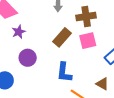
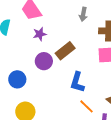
brown rectangle: (62, 37) -> (65, 51), moved

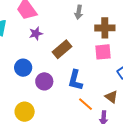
purple circle: (44, 61) -> (44, 81), moved
blue circle: (17, 79) -> (23, 68), moved

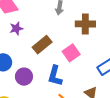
pink square: (103, 52) -> (71, 53), moved, turned -30

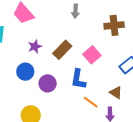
brown cross: (85, 24) -> (114, 25), moved
purple star: (16, 28) -> (35, 47), moved

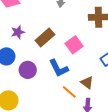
blue L-shape: (78, 79) -> (59, 68), turned -40
brown triangle: (116, 93) -> (87, 82), moved

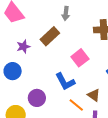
brown rectangle: (45, 37) -> (50, 36), moved
purple circle: (28, 70) -> (37, 98), moved

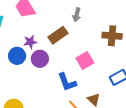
blue circle: (13, 71) -> (17, 56), moved
purple circle: (37, 98) -> (40, 59), moved

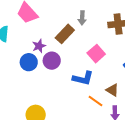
gray arrow: (77, 15) -> (82, 18), moved
blue L-shape: (67, 82) -> (83, 78), turned -45

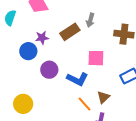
pink square: (96, 54) -> (96, 58), turned 30
purple circle: (52, 61) -> (49, 70), moved
brown triangle: (112, 90) -> (103, 97), turned 32

